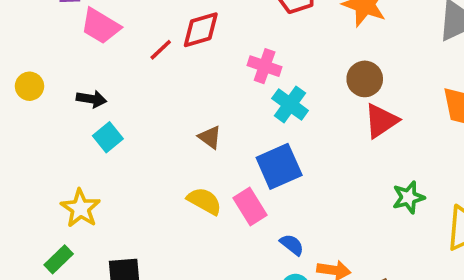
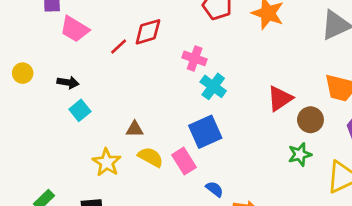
brown circle: (365, 79) -> (310, 120), moved
brown triangle: (210, 137) -> (135, 129), moved, turned -36
yellow star: (81, 208) -> (107, 162), moved

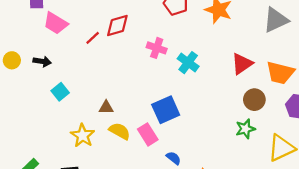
black arrow: (68, 82) -> (42, 61), moved
cyan cross: (213, 86) -> (188, 63), moved
red triangle: (280, 98) -> (242, 64), moved

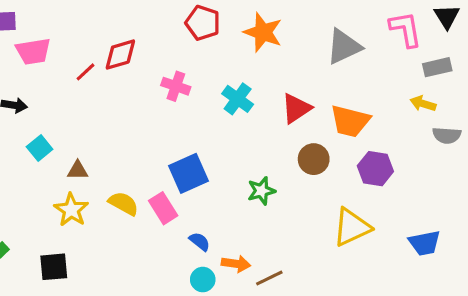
pink trapezoid: (56, 23) -> (33, 51), turned -40
cyan cross: (188, 63) -> (238, 99), moved
brown triangle: (106, 107) -> (78, 170), moved
green star: (245, 129) -> (261, 191), moved

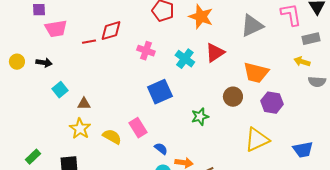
red line: (85, 72) -> (89, 42), turned 32
red triangle: (296, 108) -> (215, 53), moved
blue square: (188, 173) -> (160, 92), moved
yellow semicircle: (124, 203) -> (112, 137), moved

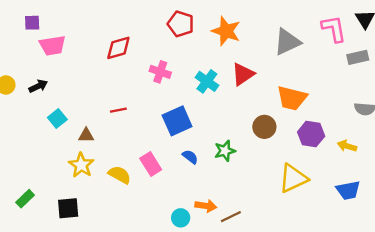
red line: (89, 42) -> (118, 110), moved
yellow arrow: (302, 62) -> (347, 146), moved
black arrow: (44, 63) -> (38, 86), turned -35
blue semicircle: (161, 149) -> (190, 157), moved

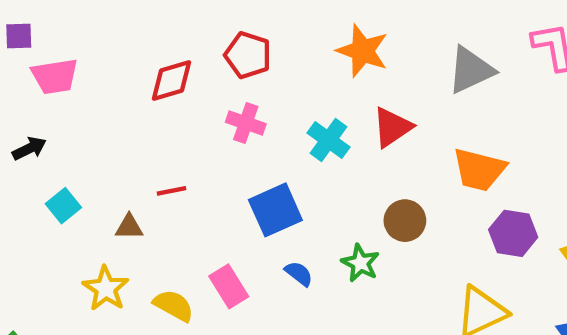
red pentagon: (181, 24) -> (248, 55), moved
brown circle: (264, 127) -> (405, 221), moved
brown triangle: (86, 135) -> (129, 227), moved
green star: (225, 151) -> (360, 263), turned -30

